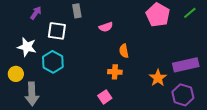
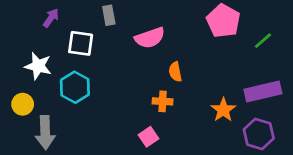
green line: (190, 13) -> (263, 41), moved
pink semicircle: (106, 27) -> (150, 38), size x1.5

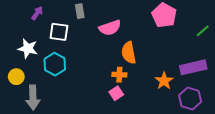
green line: (263, 41) -> (203, 31), moved
orange semicircle: (175, 72) -> (129, 53), size x1.5
pink square: (148, 137) -> (116, 93), moved

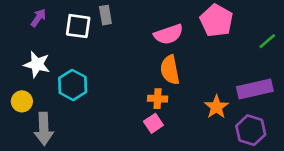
purple arrow: (37, 13) -> (38, 18), moved
pink semicircle: (110, 28) -> (169, 34), moved
white square: (59, 32) -> (78, 26), moved

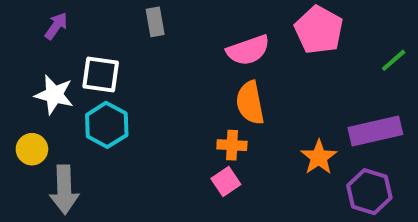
white square: (78, 26) -> (101, 74), moved

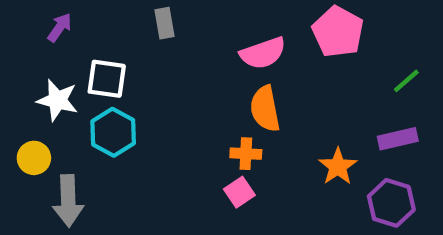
green line: (394, 60) -> (406, 81), moved
purple rectangle: (375, 131) -> (398, 139), size x0.7

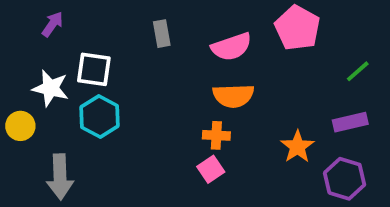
gray rectangle: (164, 23) -> (162, 34), moved
orange semicircle: (265, 109) -> (233, 96), turned -81
yellow circle: (34, 158) -> (20, 126), moved

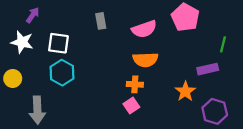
green line: (358, 71) -> (223, 44), turned -35
white star: (51, 88) -> (22, 42), moved
purple rectangle: (350, 122) -> (208, 69), moved

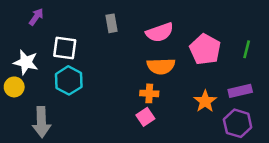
pink pentagon: (185, 17) -> (205, 49), moved
white star: (22, 42) -> (26, 62), moved
purple rectangle: (208, 69) -> (240, 91), moved

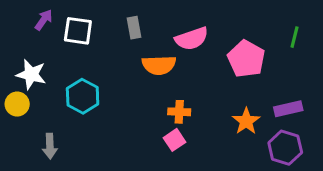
white square: (65, 48) -> (78, 31), moved
green line: (247, 49) -> (294, 37), moved
orange semicircle: (161, 66) -> (159, 65), moved
gray arrow: (41, 122) -> (50, 146), size x0.7

